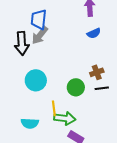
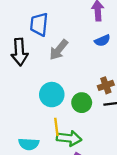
gray arrow: (40, 35) -> (59, 50), moved
cyan circle: (36, 80) -> (52, 95), moved

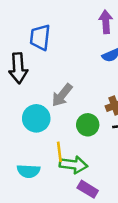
gray arrow: (59, 50) -> (62, 95), moved
cyan circle: (52, 95) -> (36, 118), moved

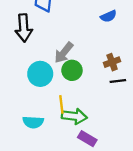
green circle: (88, 125) -> (72, 70), moved

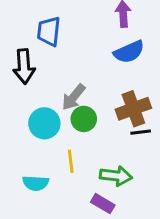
blue semicircle: (108, 16) -> (129, 52), size x1.5
brown cross: (112, 62) -> (133, 109), size x1.6
green arrow: (74, 116) -> (116, 176), moved

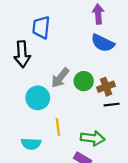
blue semicircle: (129, 52) -> (103, 43), turned 50
brown cross: (133, 109) -> (106, 87), size x0.7
green circle: (84, 119) -> (84, 81), moved

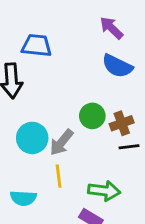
purple arrow: (98, 14) -> (111, 28), turned -42
blue trapezoid: (41, 27) -> (37, 45), turned 90
gray arrow: (60, 78) -> (62, 142), moved

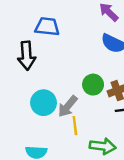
yellow line: (59, 176) -> (75, 126), moved

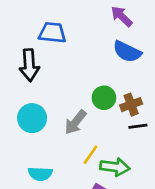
cyan circle: (44, 103) -> (32, 118), moved
yellow line: (75, 126) -> (90, 155), moved, turned 42

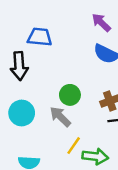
green circle: (104, 98) -> (70, 95), moved
gray arrow: (75, 122) -> (60, 117), turned 95

